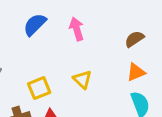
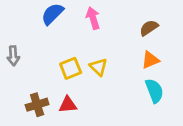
yellow square: (39, 88) -> (71, 68), moved

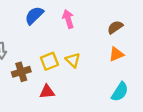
cyan semicircle: (154, 91) -> (120, 92), moved, turned 54
brown cross: (37, 105) -> (21, 72), moved

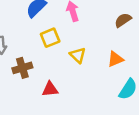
orange triangle: (116, 54) -> (115, 59), moved
yellow square: (49, 61) -> (50, 38), moved

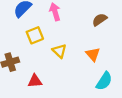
orange triangle: (115, 59) -> (93, 54), turned -48

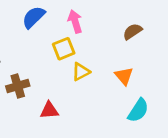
yellow square: (35, 35) -> (64, 49), moved
yellow triangle: (59, 51) -> (81, 72), turned 48

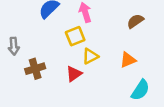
orange triangle: (124, 76) -> (128, 60), turned 48
red triangle: (49, 110) -> (74, 74), moved, turned -30

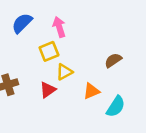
brown semicircle: (135, 21) -> (113, 60), moved
orange triangle: (128, 60) -> (91, 91), moved

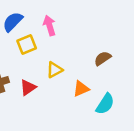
yellow square: (49, 51) -> (27, 44), moved
red triangle: (48, 90) -> (28, 87), moved

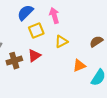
yellow triangle: (55, 70) -> (61, 42), moved
red triangle: (28, 87) -> (34, 56), moved

